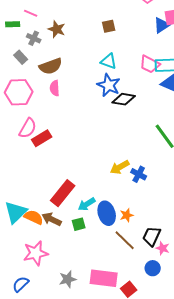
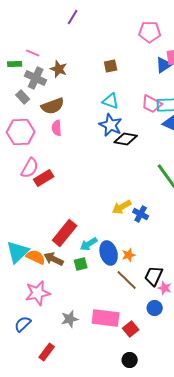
gray cross: (34, 38) -> (36, 78), size x1.5

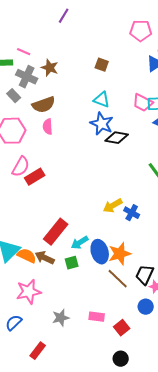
brown square: (111, 66) -> (102, 65), turned 32
orange star: (129, 255) -> (120, 254), size x1.6
pink rectangle: (106, 318) -> (97, 317), size x0.6

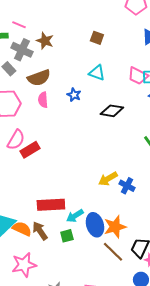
blue star: (102, 124) -> (74, 95), moved, size x0.6
red rectangle: (56, 232) -> (51, 205), turned 48
brown arrow: (45, 258) -> (40, 231), turned 30

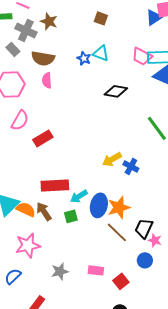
brown semicircle: (39, 78) -> (43, 58), turned 30
blue star: (74, 95) -> (84, 58), moved
red rectangle: (30, 150) -> (43, 138), moved
blue ellipse: (95, 225) -> (99, 205), turned 30

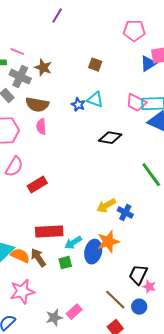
orange star: (119, 207) -> (108, 242), moved
brown line: (117, 232) -> (115, 300), moved
pink rectangle: (96, 270) -> (74, 312), moved, turned -49

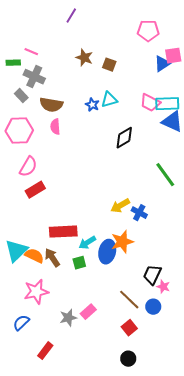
brown star: (43, 68) -> (84, 58), moved
cyan triangle: (95, 100) -> (109, 100), turned -36
black diamond: (110, 138) -> (124, 138), turned -40
red rectangle: (37, 185) -> (35, 190), moved

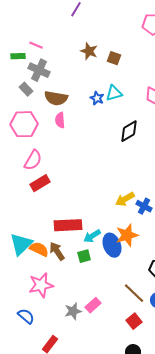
blue ellipse: (107, 252) -> (112, 245), turned -35
blue semicircle: (21, 323) -> (26, 316), turned 84

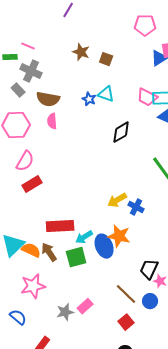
cyan triangle: (114, 93) -> (106, 94), turned 36
orange star: (127, 235) -> (119, 236), turned 30
green square: (84, 256) -> (76, 257), size x1.5

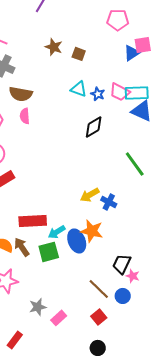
blue star: (89, 99) -> (98, 94), moved
pink rectangle: (85, 306) -> (59, 318), moved

